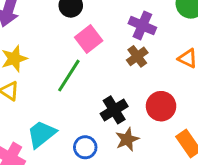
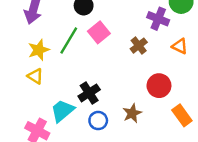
purple cross: (142, 26) -> (158, 19), moved
green line: (69, 76) -> (69, 41), moved
black cross: (114, 110) -> (89, 93), moved

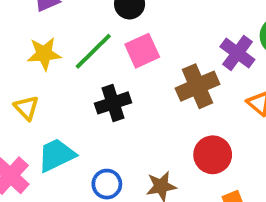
brown cross: (139, 46) -> (197, 86), size x1.5
yellow triangle: (35, 76) -> (26, 108), moved
black cross: (89, 93) -> (113, 103), moved

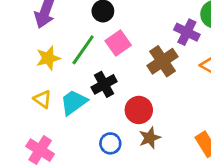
cyan trapezoid: (56, 155) -> (74, 102), moved
red circle: (213, 155) -> (139, 110), moved

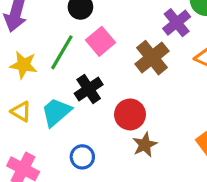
purple cross: (187, 32) -> (177, 23), turned 30
yellow star: (48, 58) -> (23, 65), turned 30
blue circle: (110, 143) -> (82, 157), moved

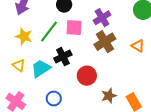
purple cross: (177, 23) -> (102, 18), moved
pink square: (101, 41) -> (74, 28), turned 36
brown star: (145, 145) -> (109, 96), moved

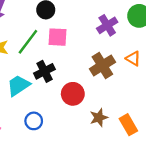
purple cross: (102, 18) -> (107, 25), moved
brown cross: (105, 42) -> (102, 66), moved

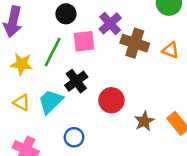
purple cross: (107, 25) -> (110, 23), moved
brown cross: (102, 66) -> (135, 43), moved, turned -30

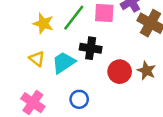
black cross: (76, 81) -> (91, 48), turned 35
brown star: (144, 121) -> (146, 71), moved, turned -30

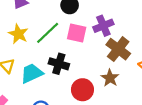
brown star: (146, 71) -> (110, 78), moved

